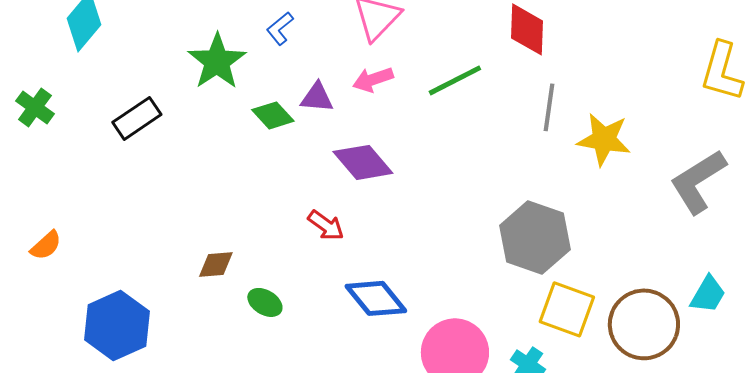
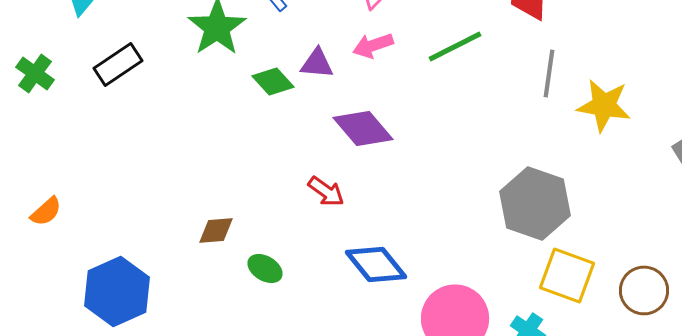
black rectangle: (137, 118) -> (118, 64), moved
brown circle: (644, 324) -> (644, 290), size x0.7

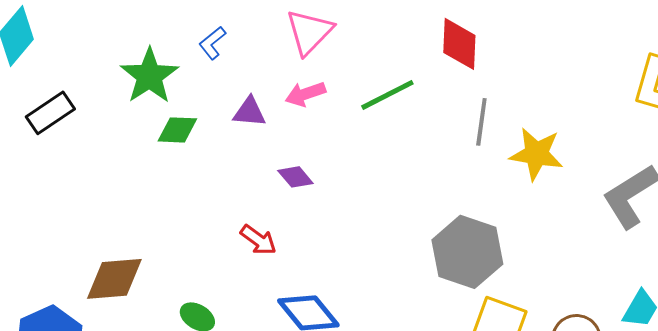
green diamond: (273, 81) -> (177, 130), moved, turned -45
purple diamond: (363, 128) -> (295, 177), size x0.6
brown diamond: (216, 230) -> (114, 279), moved, size x1.6

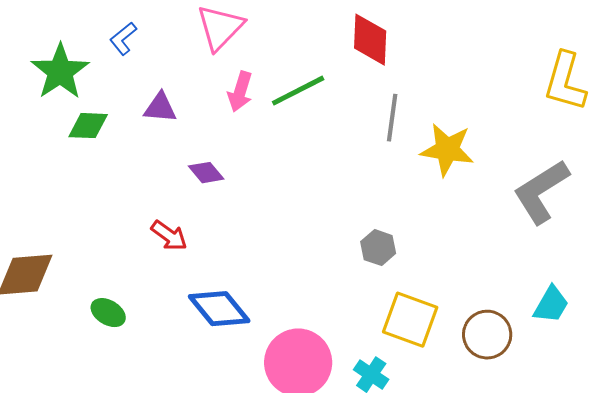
pink arrow: (305, 94) -> (240, 92), moved, turned -54
gray hexagon: (467, 252) -> (378, 248), size x0.5

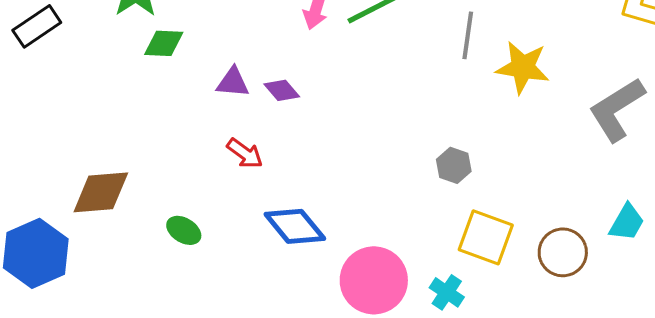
purple triangle: (160, 108) -> (233, 82), moved

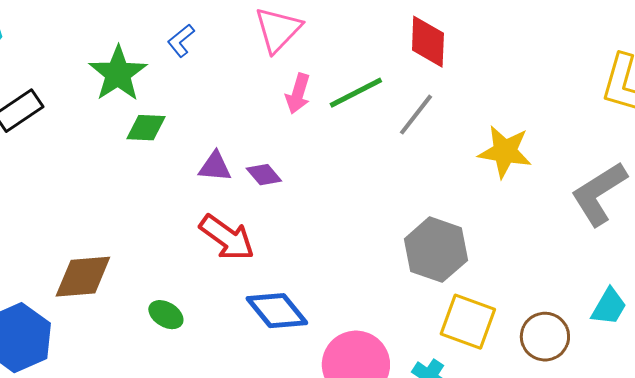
gray line: (468, 35) -> (416, 115), moved, turned 30
red arrow: (245, 153) -> (227, 238), size x1.5
gray hexagon: (454, 165) -> (436, 250), size x1.8

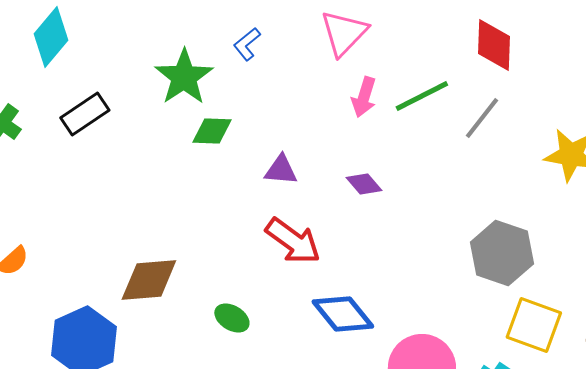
purple diamond: (264, 175) -> (364, 184), moved

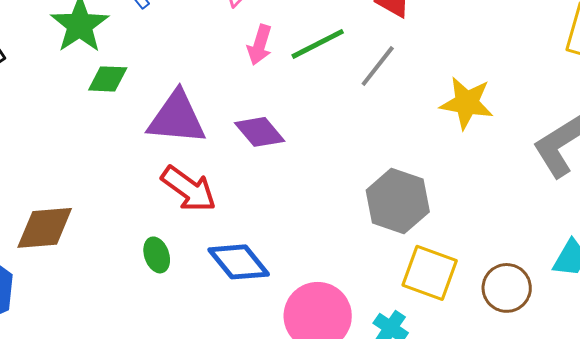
purple triangle: (281, 170) -> (177, 118), size x1.8
purple diamond: (364, 184) -> (260, 132), size x1.4
green ellipse: (232, 318) -> (157, 255), moved, turned 40

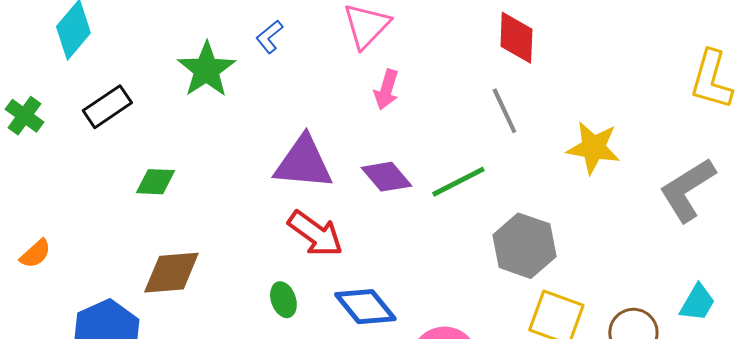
green line: (318, 44) -> (458, 182), moved
gray line: (378, 66) -> (504, 111), turned -63
green diamond: (108, 79) -> (155, 182), moved

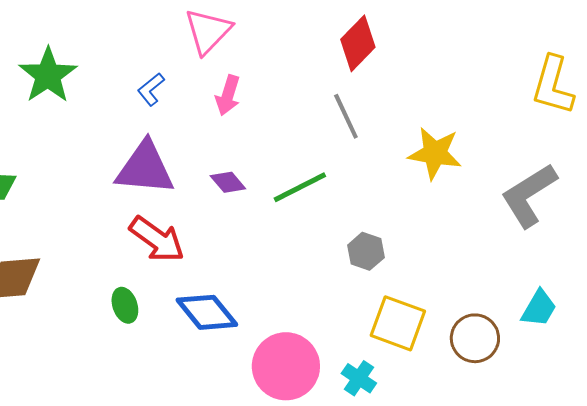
blue L-shape: (269, 37) -> (151, 89), moved
red diamond: (516, 38) -> (358, 43), turned 42
purple diamond: (386, 177) -> (228, 182), size x0.7
gray hexagon: (524, 246) -> (366, 251), size x0.6

